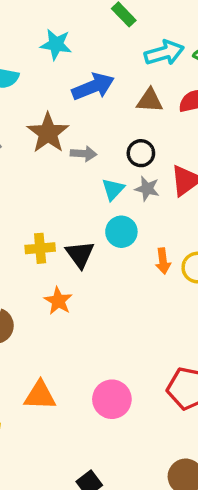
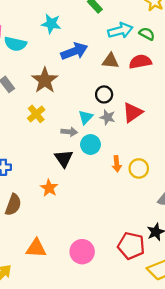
gray arrow: (84, 154) -> (69, 132), moved
yellow cross: (40, 248) -> (36, 114), moved, turned -36

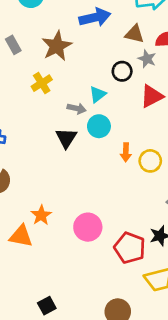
gray star: (107, 117) -> (147, 59), moved
orange star: (49, 188) -> (41, 215), moved
pink circle: (82, 252) -> (88, 227), moved

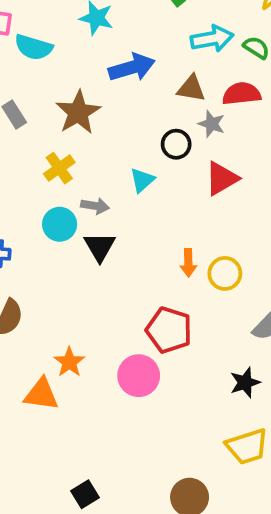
gray arrow: (77, 108) -> (95, 206), moved
cyan circle: (99, 126) -> (60, 224), moved
red pentagon: (130, 248) -> (169, 330), moved

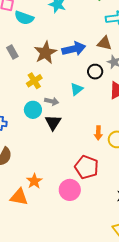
blue arrow: (132, 67) -> (74, 49), moved

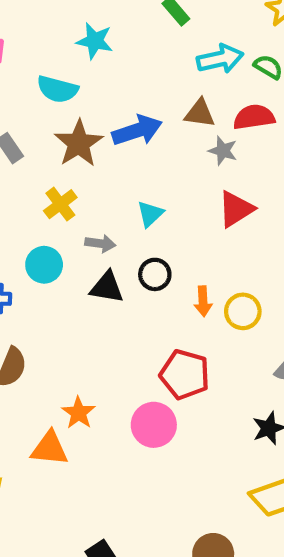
cyan semicircle: (24, 18) -> (57, 89), moved
black circle: (95, 72) -> (155, 274), moved
cyan circle: (33, 110) -> (44, 265), moved
black triangle: (53, 122) -> (107, 287), turned -48

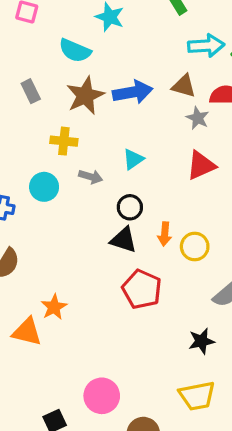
yellow cross: (60, 204) -> (64, 141), turned 35
black triangle: (107, 287) -> (124, 240), moved
pink circle: (154, 425) -> (102, 396), moved

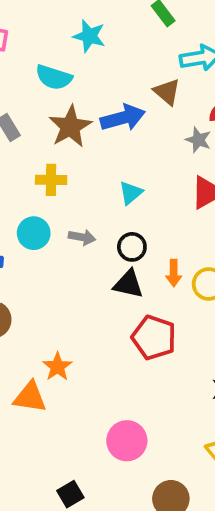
brown triangle: (184, 86) -> (167, 92), moved, turned 30
gray arrow: (91, 177) -> (82, 237), moved
pink circle: (102, 396) -> (127, 441), moved

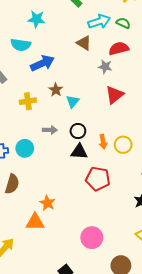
blue arrow: (123, 118) -> (42, 63), moved
brown star: (70, 127) -> (56, 90), moved, size x0.6
cyan circle: (34, 233) -> (25, 148), moved

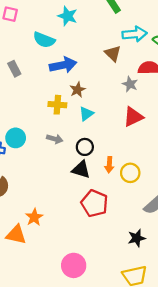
brown star: (56, 90) -> (78, 90), moved
yellow cross: (28, 101) -> (57, 105), moved
cyan circle: (25, 148) -> (16, 138), moved

